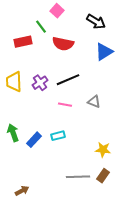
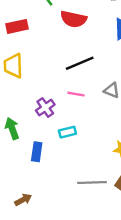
red rectangle: (23, 42) -> (17, 26), moved
purple cross: (40, 83) -> (45, 108), moved
blue rectangle: (34, 140) -> (37, 152), moved, turned -35

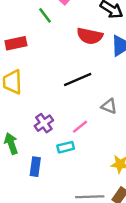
red semicircle: (74, 19) -> (90, 36), moved
pink line: (76, 94) -> (80, 127), moved, turned -49

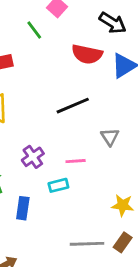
gray triangle: (109, 106) -> (110, 137), turned 35
pink line: (80, 127) -> (76, 161), turned 35

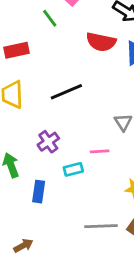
black line: (73, 106) -> (66, 92), moved
pink line: (76, 161) -> (100, 151), moved

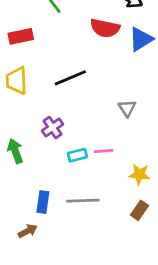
pink line: (100, 151) -> (104, 151), moved
blue rectangle: (39, 192) -> (43, 202), moved
gray line: (101, 226) -> (83, 201), moved

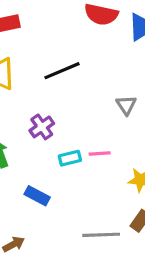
gray line: (83, 201) -> (101, 235), moved
blue rectangle: (43, 202) -> (37, 196), moved, turned -70

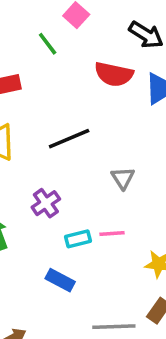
gray triangle: (126, 105) -> (123, 178), moved
blue rectangle: (37, 196) -> (60, 280), moved

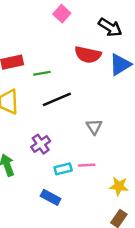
green line: (48, 44) -> (42, 73), moved, turned -63

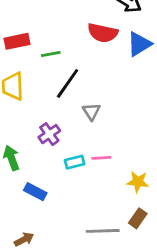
black line: (57, 99) -> (68, 83), turned -32
gray triangle: (94, 127) -> (91, 112), moved
blue rectangle: (51, 197) -> (35, 192), moved

